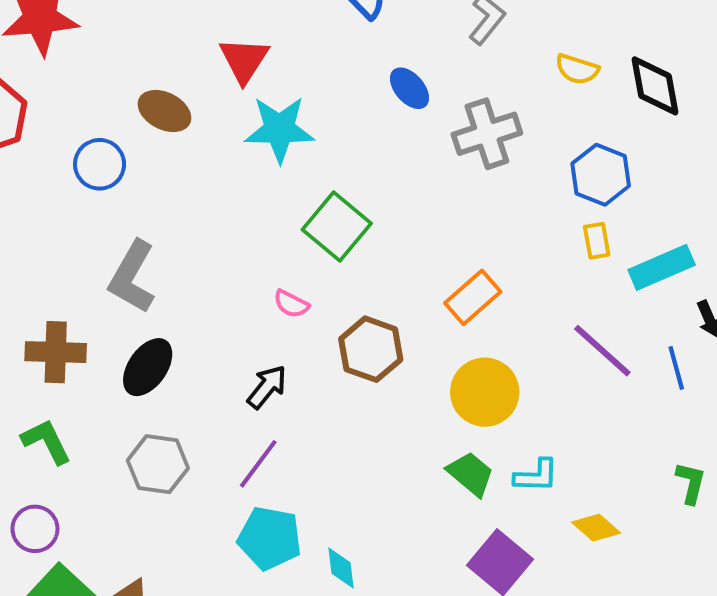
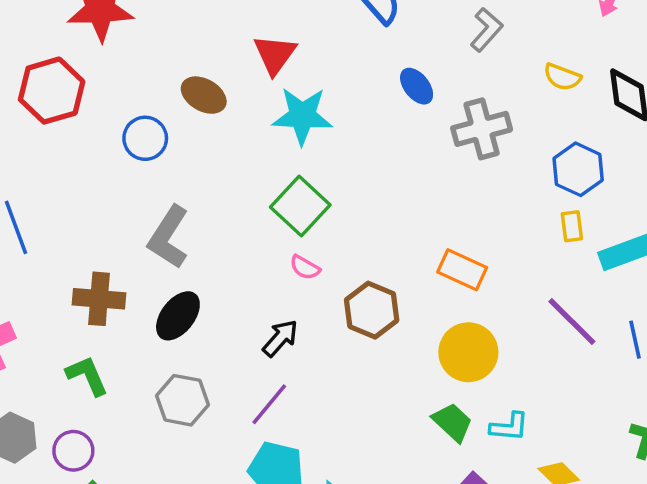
green square: (337, 226) -> (300, 206), moved
orange rectangle: (473, 297) -> (462, 270), turned 63

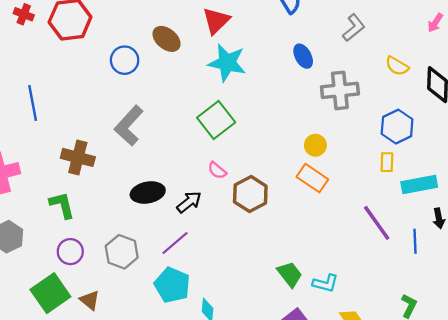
pink semicircle: (305, 267) -> (217, 170), moved
black ellipse: (178, 316) -> (148, 192), moved, turned 32
yellow circle: (468, 352) -> (315, 145), moved, size x0.6
gray hexagon: (183, 400) -> (122, 252), moved
purple circle: (73, 451) -> (70, 252), moved

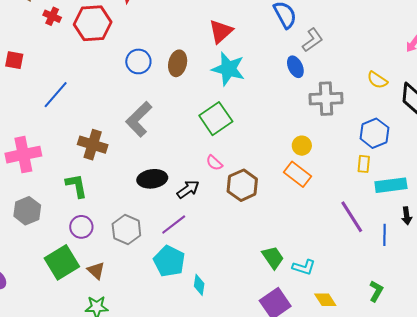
gray L-shape: (354, 28) -> (313, 40), moved
brown ellipse: (167, 39) -> (178, 63), moved, turned 60
blue line: (33, 103) -> (56, 95), turned 48

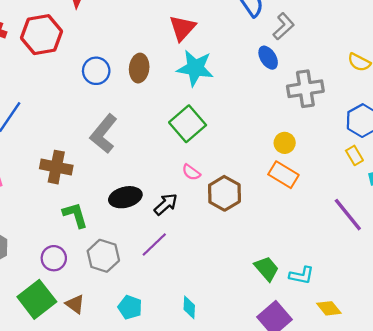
yellow rectangle: (364, 164) -> (354, 155), turned -30
green L-shape: (76, 186) -> (75, 215), moved
cyan pentagon: (169, 261) -> (130, 307), moved, size x0.7

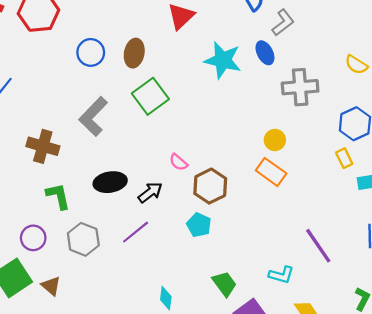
cyan star: (195, 68) -> (223, 60), moved
green square: (188, 124) -> (150, 96), moved
purple line: (348, 215) -> (318, 246), moved
green trapezoid: (267, 269) -> (224, 284), moved
cyan pentagon: (130, 307) -> (199, 225), moved

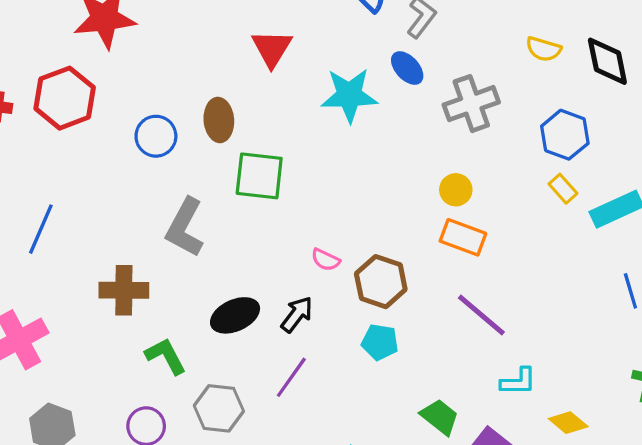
green square: (150, 96) -> (259, 176), turned -32
purple line: (318, 246) -> (481, 315), moved

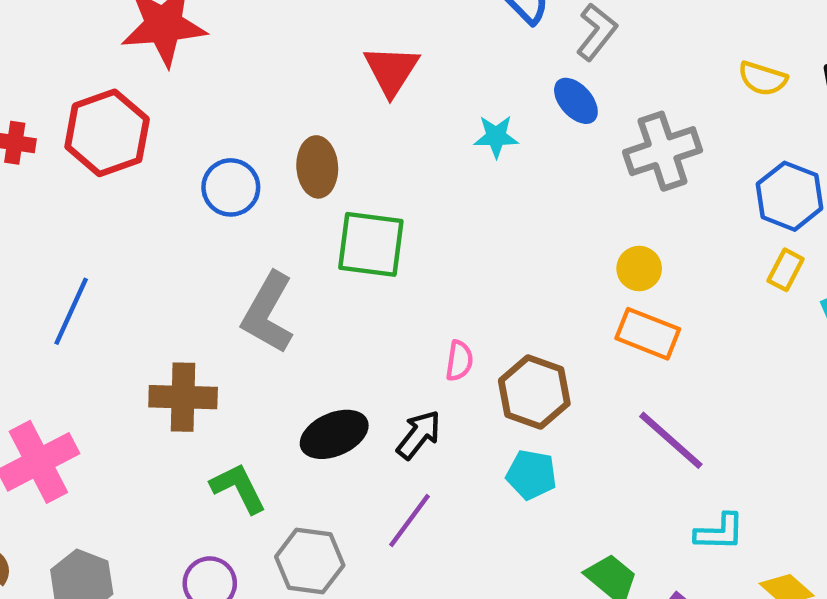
cyan star: (349, 95) -> (496, 137), size x0.6
yellow rectangle: (563, 189) -> (786, 270), turned 68
pink semicircle: (326, 260) -> (459, 361), turned -108

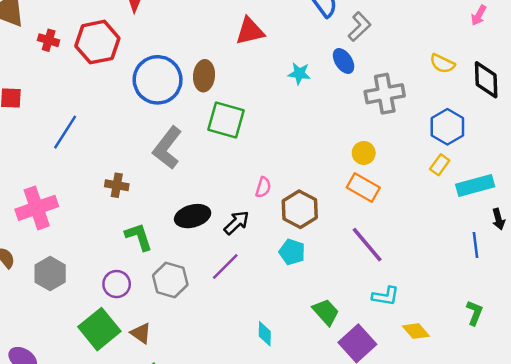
red triangle: (391, 70) -> (250, 31), turned 36
blue circle: (231, 187) -> (158, 80), size x1.6
brown cross: (183, 397) -> (117, 185), size x0.7

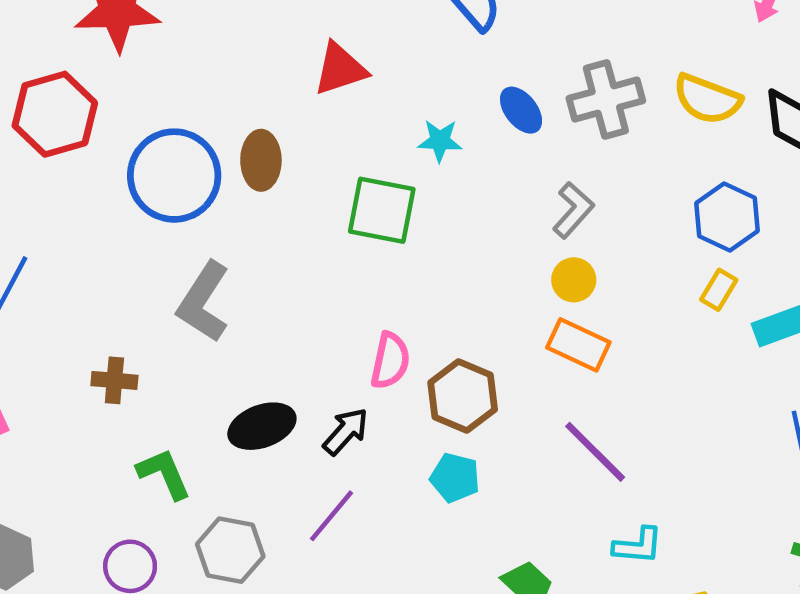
gray L-shape: (359, 27) -> (573, 210), moved
yellow semicircle: (442, 64) -> (707, 99), size x1.4
gray cross: (385, 94) -> (606, 100), moved
green square: (226, 120) -> (382, 210), moved
pink semicircle: (263, 187) -> (390, 361), size x1.4

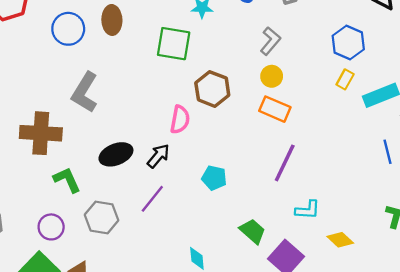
blue circle: (174, 176) -> (68, 29), size x0.7
brown cross: (114, 380) -> (41, 133), size x1.8
brown hexagon: (463, 396) -> (212, 89), moved
purple line: (595, 452) -> (285, 163), turned 72

